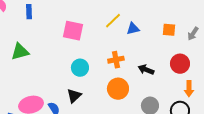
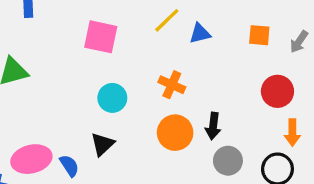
orange cross: (116, 60) -> (172, 85), turned 35
black arrow: (146, 70) -> (213, 126), moved, turned -105

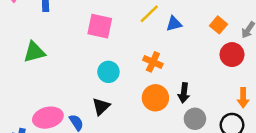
orange square: (259, 35) -> (218, 25), turned 35
red circle: (277, 91) -> (232, 55), moved

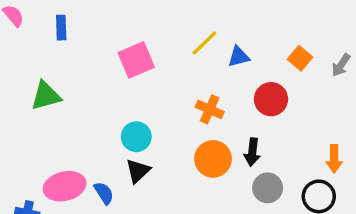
pink square: (100, 26) -> (136, 60), turned -35
red circle: (232, 55) -> (271, 99), moved
cyan circle: (108, 72) -> (136, 137), moved

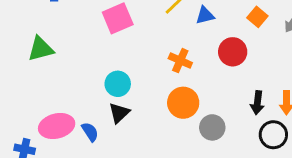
black arrow: (252, 152) -> (257, 103), moved
gray circle: (268, 188) -> (212, 127), moved

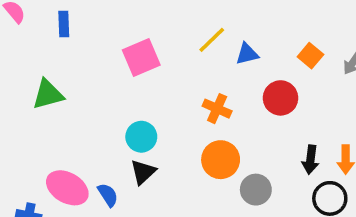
pink ellipse: (57, 126) -> (67, 188), turned 44

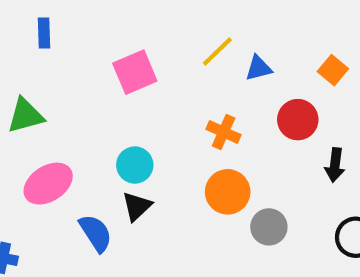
black arrow: (310, 160) -> (335, 165), moved
pink ellipse: (67, 188) -> (48, 184), moved, turned -63
blue semicircle: (108, 195) -> (96, 233), size x1.4

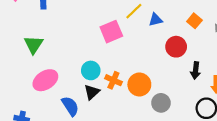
pink square: (135, 72) -> (111, 32), moved
green triangle: (25, 115) -> (33, 45), turned -42
orange cross: (224, 132) -> (113, 80), moved

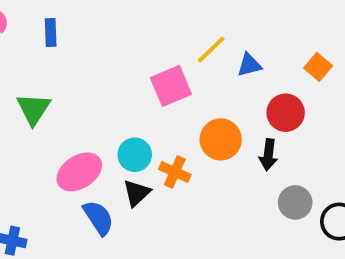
black arrow: (196, 70) -> (268, 155), moved
pink ellipse: (45, 80) -> (79, 172), moved
orange circle: (139, 85) -> (221, 139), moved
gray circle: (161, 103) -> (295, 202), moved

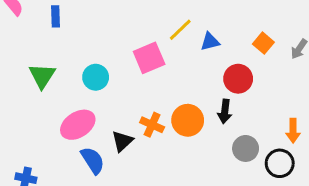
orange circle: (221, 139) -> (188, 120), moved
cyan circle: (135, 155) -> (96, 77), moved

